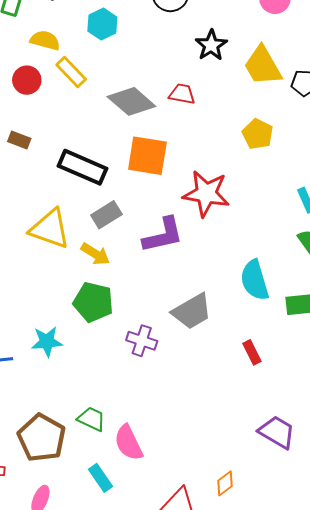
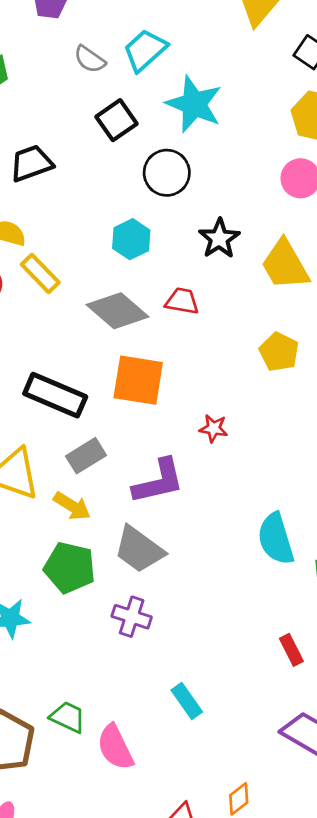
cyan hexagon: (102, 24) -> (131, 239), moved
red star: (206, 194) -> (214, 428), size x0.5
gray trapezoid: (192, 311) -> (139, 549), moved, turned 66
red rectangle: (252, 352) -> (291, 650), moved
cyan rectangle: (100, 478) -> (187, 701), moved

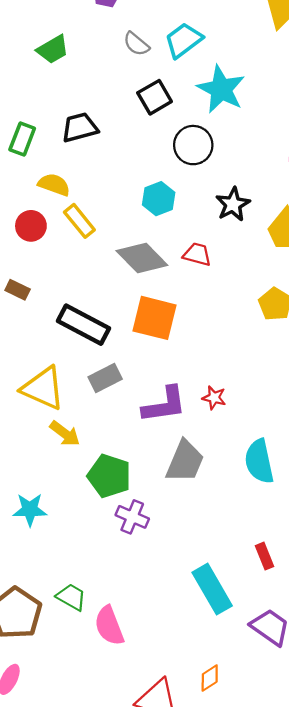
red star: (214, 428) -> (214, 398), moved
yellow arrow: (72, 506) -> (65, 434), moved
gray trapezoid: (139, 549) -> (185, 461), moved, turned -108
green pentagon: (70, 568) -> (109, 476), moved
cyan rectangle: (187, 701) -> (212, 589), moved, size x1.6

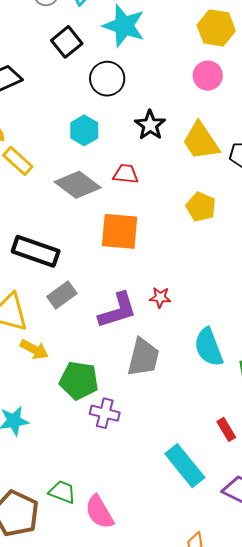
orange square: (154, 318) -> (120, 231), moved

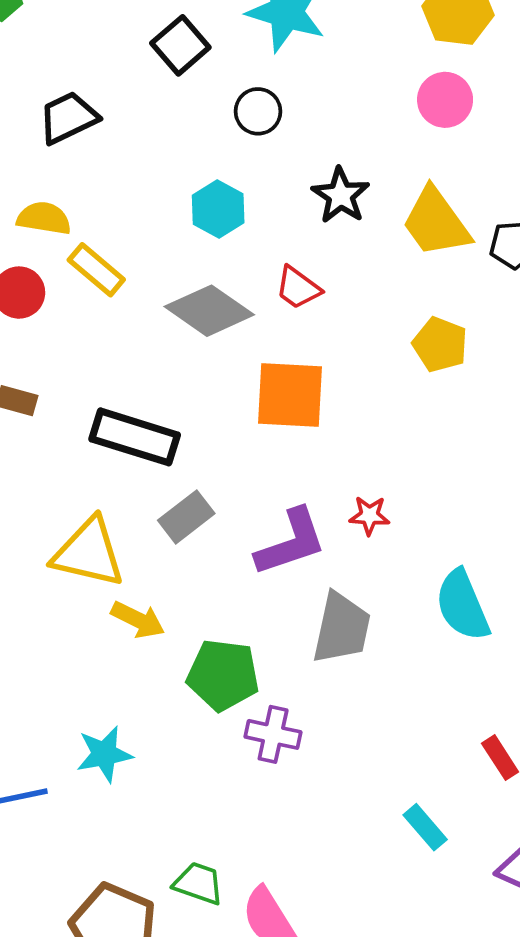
black circle: (107, 79) -> (258, 111), size x0.7
red trapezoid: (126, 174) -> (298, 288), turned -148
cyan rectangle: (185, 466) -> (425, 827), size x0.6

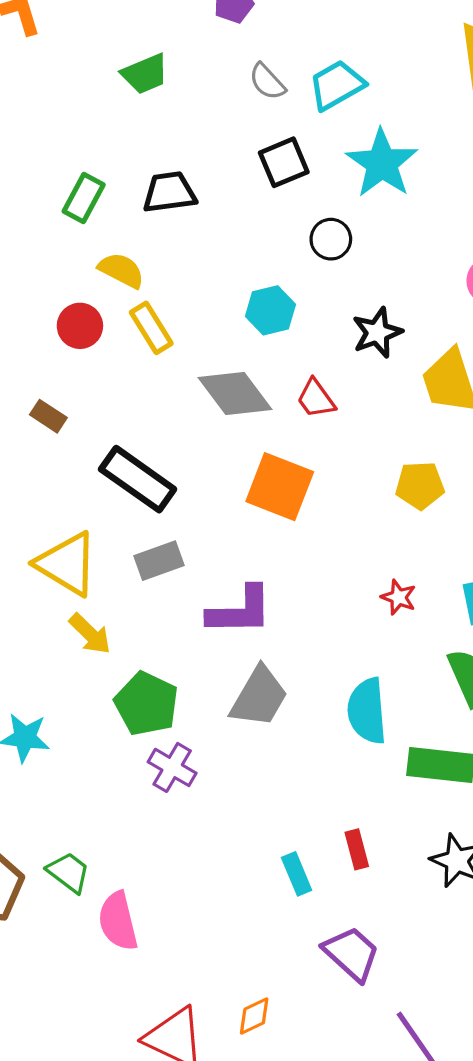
yellow pentagon: (440, 345) -> (420, 485), turned 30
red star: (369, 516) -> (399, 597), moved
cyan rectangle: (425, 827) -> (297, 874), moved

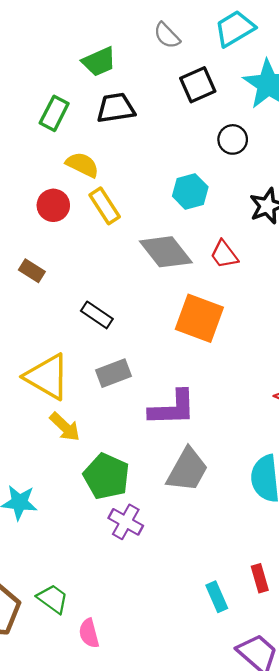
green trapezoid: (145, 74) -> (99, 62), moved
gray semicircle: (267, 82) -> (167, 35), moved
black rectangle: (138, 479) -> (97, 315), size x0.6
pink semicircle: (118, 921) -> (89, 633), size x0.7

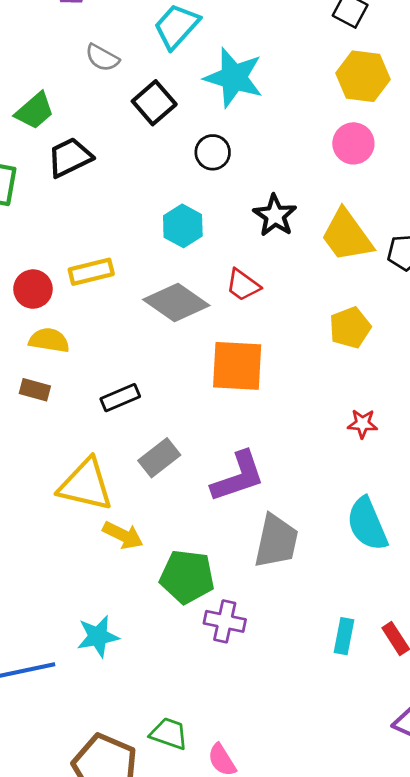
yellow semicircle: (82, 165) -> (49, 340), moved
yellow rectangle: (105, 206) -> (91, 272), turned -54
brown rectangle: (32, 271) -> (35, 390), moved
black rectangle: (97, 315) -> (120, 398), turned -40
cyan rectangle: (217, 597) -> (344, 636), moved, turned 52

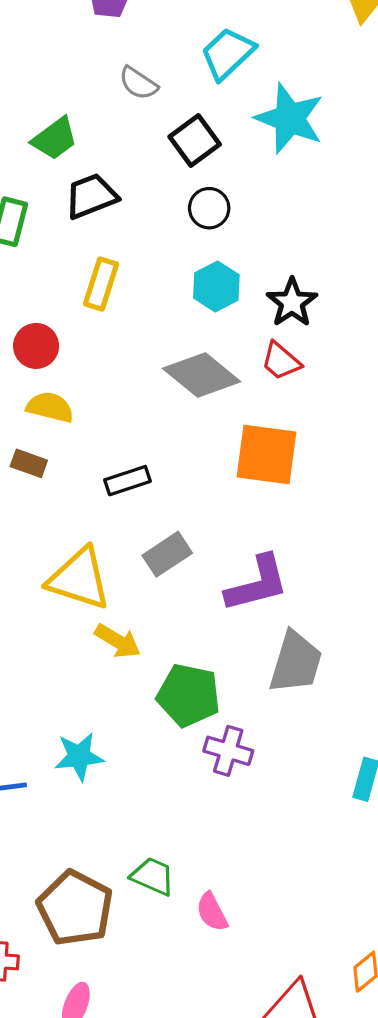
black circle: (213, 152) -> (209, 208), moved
black star: (275, 215) -> (292, 302), moved
yellow rectangle: (91, 272) -> (101, 284), moved, turned -63

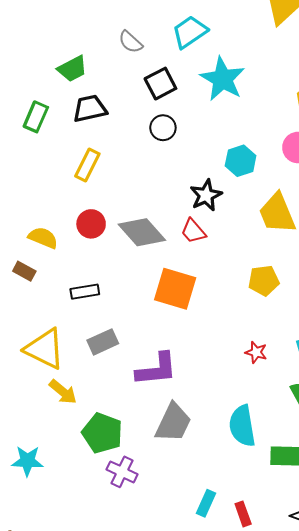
cyan hexagon: (216, 286) -> (241, 161), moved
red circle: (36, 346) -> (91, 224), moved

